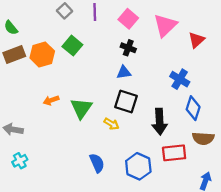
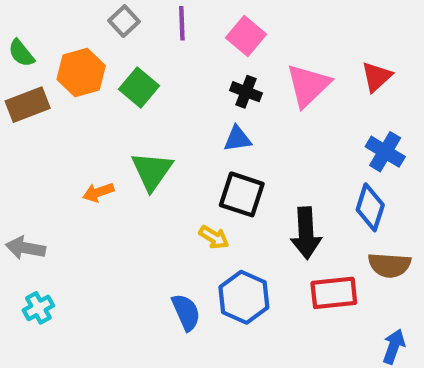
pink triangle: (165, 25) -> (308, 85), moved
orange hexagon: (42, 55) -> (81, 72), moved
blue cross: (180, 79) -> (385, 152), moved
green triangle: (81, 108) -> (152, 171), moved
blue hexagon: (138, 166) -> (244, 297), moved

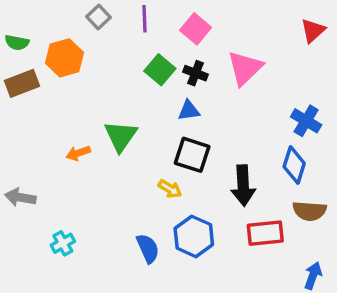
green semicircle: (21, 53) -> (17, 43), turned -40
red triangle: (377, 77) -> (313, 31), moved
green square: (139, 87) -> (160, 70), moved
cyan cross: (38, 308) -> (63, 243), moved

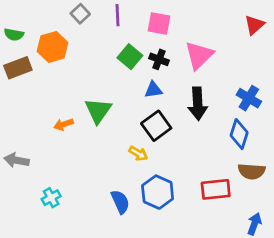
pink square: (196, 29) -> (159, 23), turned -30
black square: (192, 155) -> (156, 126), turned 36
black arrow: (243, 185) -> (198, 104), moved

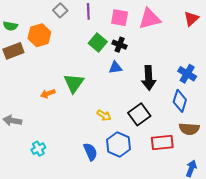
pink triangle: (199, 55) -> (150, 19), moved, turned 30
black square: (156, 126) -> (139, 114), moved

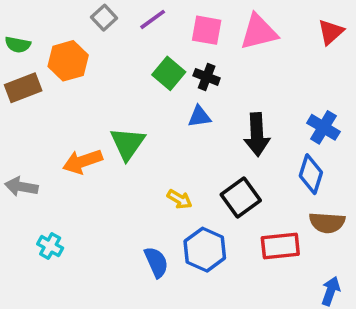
purple line: (88, 11) -> (153, 19), turned 56
orange arrow: (48, 94) -> (82, 161), size x1.5
gray arrow: (12, 121) -> (21, 187), moved
cyan cross: (38, 149) -> (50, 246), moved, turned -32

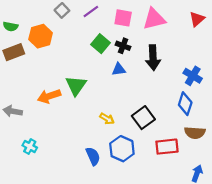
black arrow: (257, 135) -> (153, 58), moved

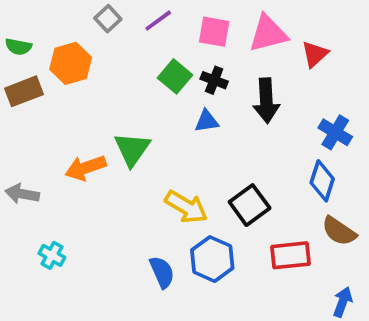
red triangle: (197, 19) -> (315, 54), moved
yellow arrow: (107, 119) -> (186, 207), size x1.6
brown semicircle: (195, 133) -> (339, 231), turned 30

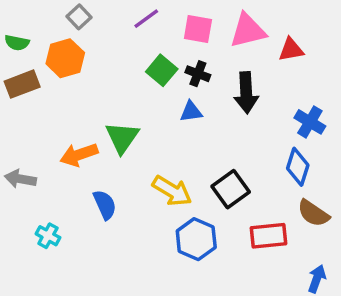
gray square: (108, 19) -> (79, 17), moved
red triangle: (315, 54) -> (291, 50), turned 32
blue semicircle: (162, 272) -> (105, 205), moved

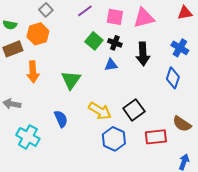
red triangle: (291, 50) -> (185, 13), moved
blue cross: (310, 122) -> (180, 48), moved
orange arrow: (79, 155) -> (33, 72), moved, turned -75
blue diamond: (298, 167) -> (173, 78), moved
cyan cross: (48, 236) -> (28, 137), size x1.6

